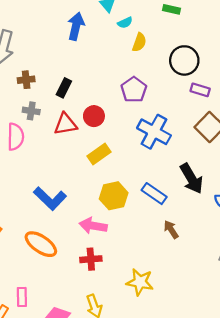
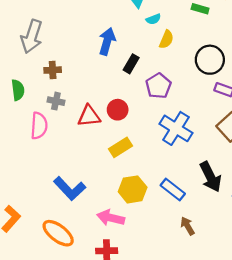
blue arrow: (76, 26) -> (107, 41), moved
black rectangle: (64, 88) -> (131, 64), moved

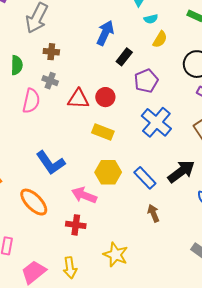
yellow rectangle: (121, 147) -> (103, 132), turned 45
black arrow: (210, 177) -> (181, 171), turned -108

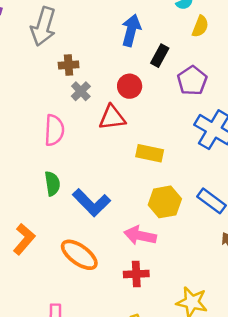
green semicircle: (17, 65) -> (52, 184), moved
gray cross: (50, 81) -> (81, 91), moved, turned 35
red circle: (105, 97) -> (130, 86), moved

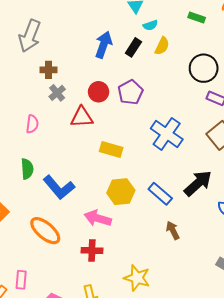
black rectangle: (160, 56) -> (133, 47), moved
purple pentagon: (192, 81) -> (130, 92), moved
pink semicircle: (54, 130) -> (32, 124), size x0.7

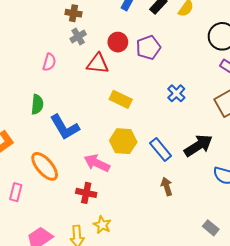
blue cross: (167, 134) -> (176, 93), size x0.6
yellow star: (137, 278) -> (102, 225), moved, size x0.7
pink rectangle: (21, 280) -> (16, 192), moved

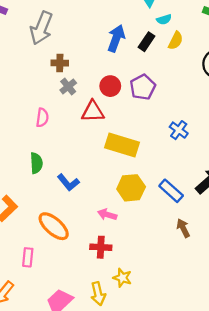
yellow rectangle: (121, 99) -> (122, 145), size x1.4
blue L-shape: (65, 127) -> (68, 183), size x0.7
pink arrow: (97, 163) -> (107, 215), size x0.7

